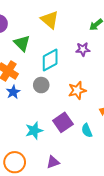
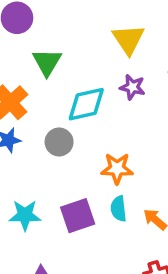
yellow triangle: (50, 20) -> (128, 39), moved
purple star: (83, 49) -> (132, 87), moved
cyan semicircle: (87, 130) -> (118, 209), moved

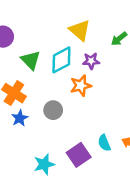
cyan diamond: (86, 104) -> (61, 60), moved
orange star: (117, 169) -> (81, 86), moved

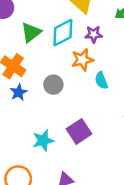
green triangle: (31, 60) -> (31, 32), turned 35
cyan semicircle: (104, 143) -> (101, 81), moved

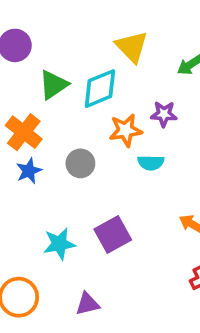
purple star: (94, 34) -> (164, 114), moved
cyan semicircle: (101, 81) -> (151, 163), turned -72

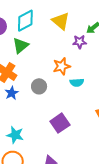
cyan diamond: (100, 89) -> (25, 21), moved
purple star: (164, 114) -> (80, 42), moved
cyan star: (59, 244) -> (15, 135), moved, turned 30

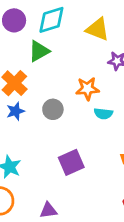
yellow triangle: (61, 21) -> (98, 29), turned -30

